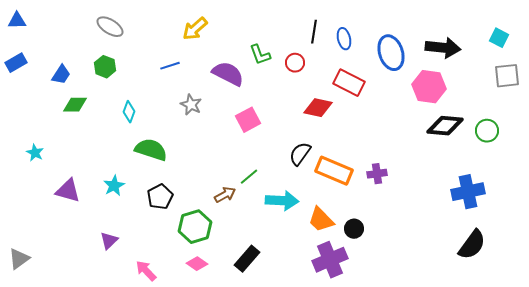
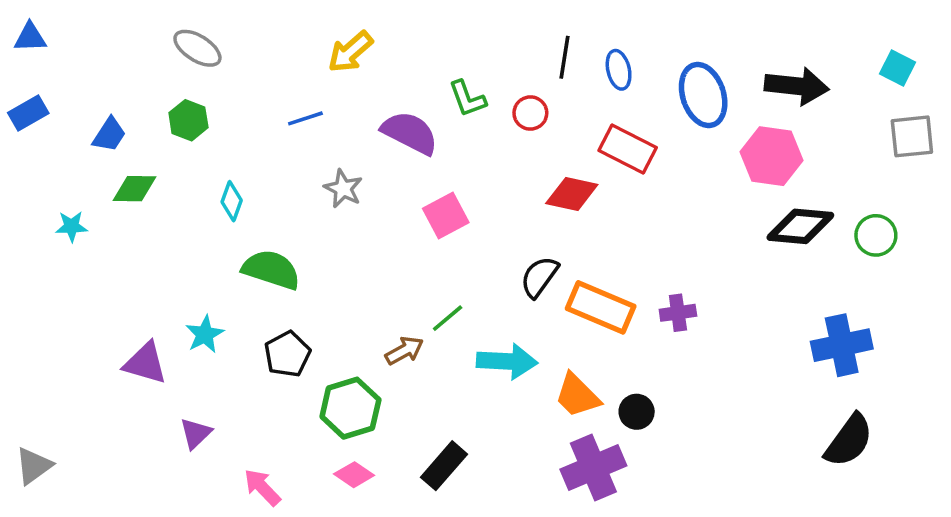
cyan star: (35, 153) -> (71, 226), moved, turned -30
purple triangle: (68, 191) -> (145, 363), moved

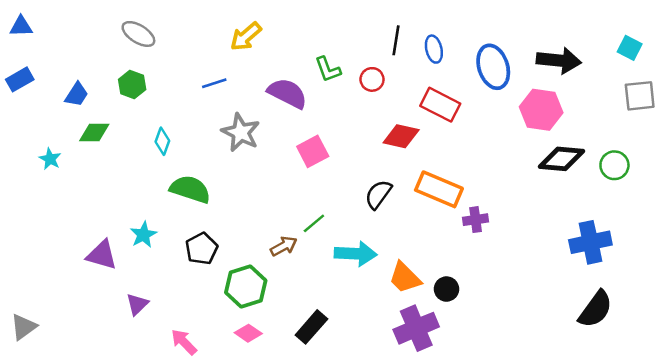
gray star: (343, 189) -> (241, 132), size x1.4
cyan star: (71, 226) -> (50, 159), turned 30
orange rectangle: (601, 307) -> (439, 189), moved

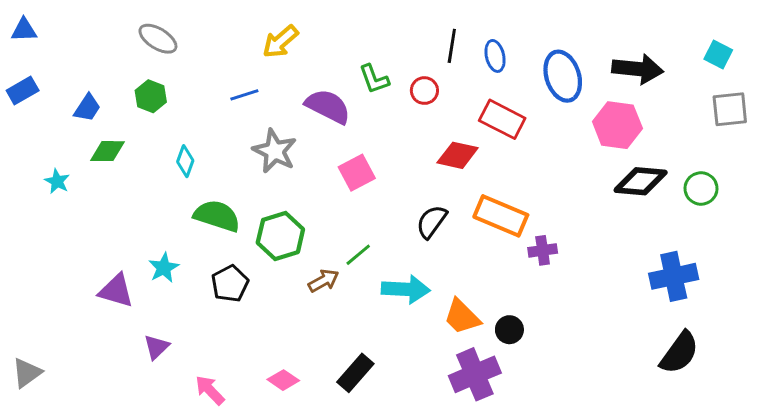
green hexagon: (246, 286) -> (280, 236), moved

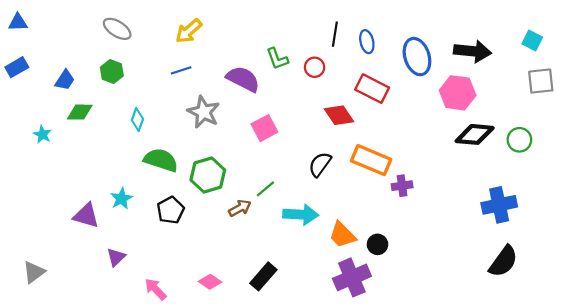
yellow arrow: (280, 42) -> (189, 31), moved
red diamond: (458, 155) -> (339, 115), turned 44
gray triangle: (27, 373) -> (34, 272), moved

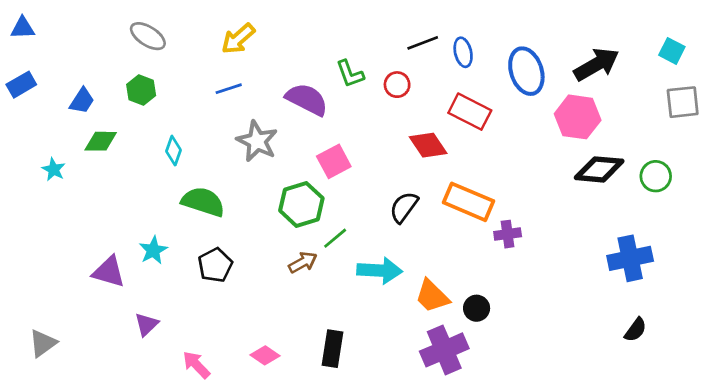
black line: (335, 34) -> (423, 43), turned 60
black arrow: (472, 51) -> (596, 64), turned -36
green hexagon: (208, 175) -> (301, 204), moved
black semicircle: (503, 261) -> (636, 330), size x0.6
black rectangle: (263, 276) -> (332, 349), turned -32

